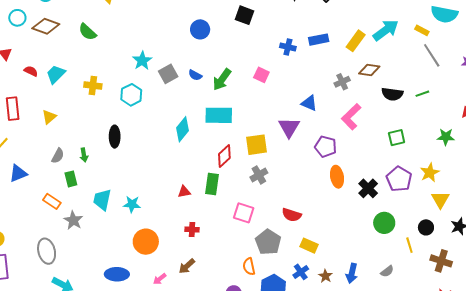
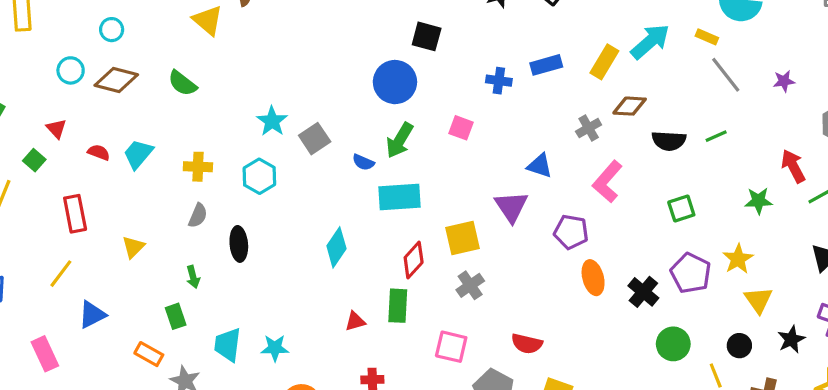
blue circle: (200, 29) -> (395, 82), moved, size x1.4
blue semicircle: (195, 75) -> (363, 162), moved
yellow triangle: (49, 117) -> (133, 247), moved
cyan diamond: (182, 129) -> (336, 247), moved
gray semicircle: (58, 156) -> (198, 216), moved

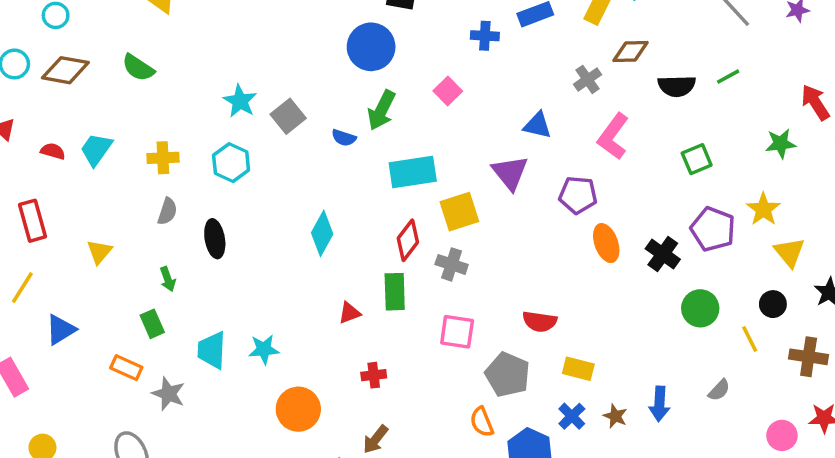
pink square: (461, 128) -> (448, 91), turned 30
cyan rectangle: (399, 197) -> (413, 172), moved
gray cross: (470, 285) -> (452, 264), moved, turned -32

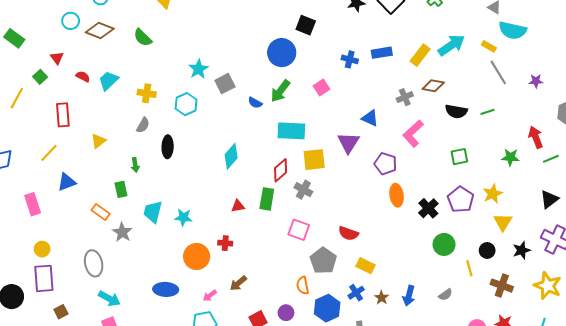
red cross: (374, 375) -> (225, 243), moved

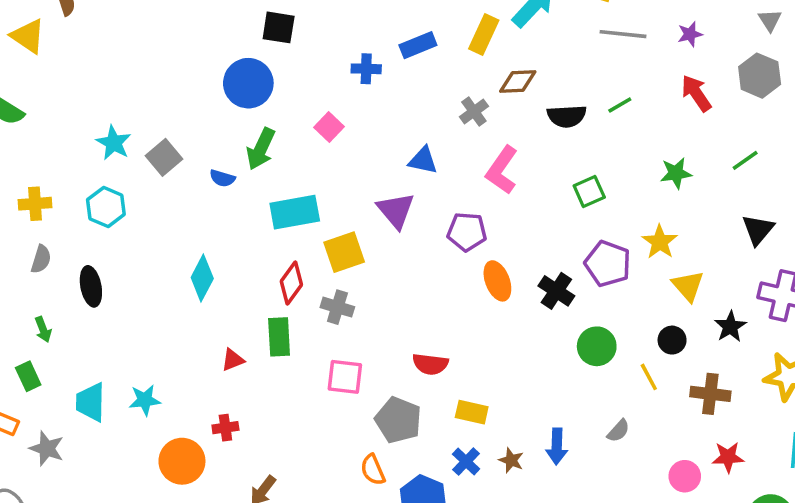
gray line: (498, 72) -> (623, 34), turned -40
red arrow: (536, 137) -> (696, 93), moved

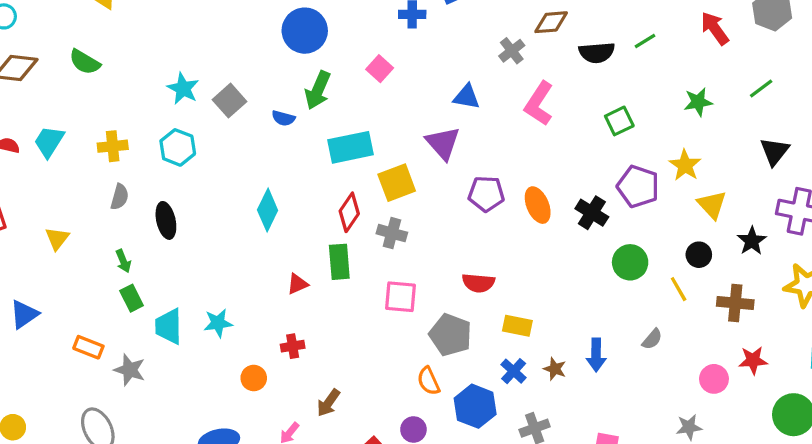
purple pentagon: (467, 232) -> (486, 194), moved
green rectangle: (28, 376) -> (132, 298), moved
orange circle: (182, 461) -> (254, 378), size x0.6

